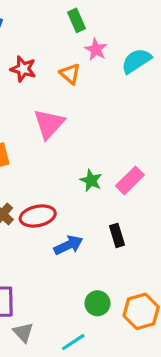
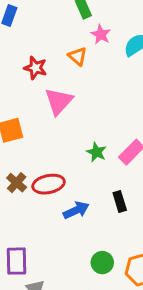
red star: (23, 69) -> (35, 68), moved

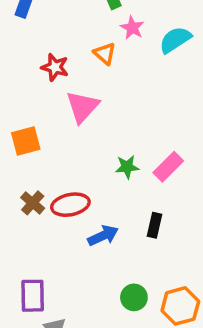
green star: (96, 152) -> (127, 167), turned -30
black rectangle: (120, 202) -> (155, 225), turned 30

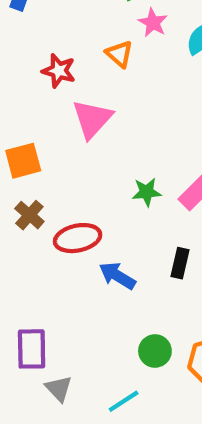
brown cross: (33, 203) -> (29, 215), moved
blue arrow: (103, 236) -> (117, 276), turned -124

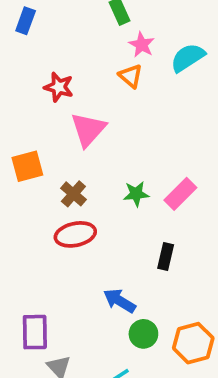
orange triangle: (119, 54) -> (131, 76), moved
brown cross: (29, 215) -> (73, 194), moved
blue arrow: (117, 276) -> (120, 301), moved

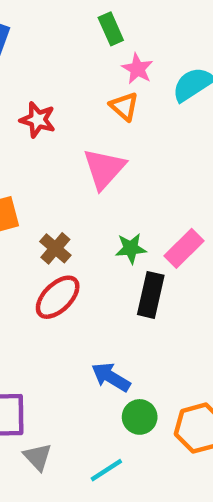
pink triangle: (88, 129) -> (104, 169), moved
red ellipse: (75, 234) -> (58, 297), turned -33
black rectangle: (166, 257) -> (151, 295), moved, size x1.4

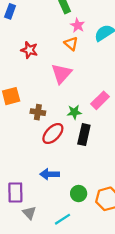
brown cross: (55, 248) -> (38, 112), turned -32
pink rectangle: (184, 248) -> (100, 100), moved
red ellipse: (58, 297) -> (53, 134), moved
blue arrow: (111, 377) -> (50, 174), moved, turned -30

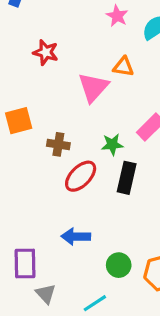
orange triangle: (71, 44) -> (123, 67), moved, turned -32

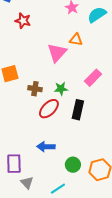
red star: (46, 52) -> (23, 21), moved
green star: (112, 144) -> (61, 89), moved

